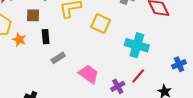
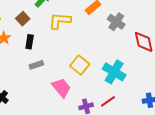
brown square: (33, 15) -> (23, 19), turned 32
yellow square: (101, 23) -> (80, 65), moved

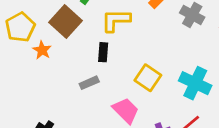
brown square: (23, 19) -> (65, 22), size x1.6
black rectangle: (30, 42) -> (103, 52), moved

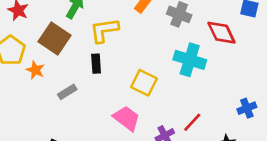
gray rectangle: (89, 83) -> (67, 92), moved
cyan cross: (195, 83) -> (190, 60), moved

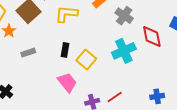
cyan cross: (190, 60) -> (124, 51), turned 35
black rectangle: (96, 64) -> (65, 50), moved

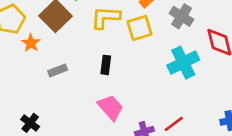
yellow square: (86, 59) -> (140, 28), moved, turned 36

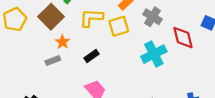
orange star: (31, 43) -> (62, 42), moved
black rectangle: (106, 65) -> (91, 56), turned 48

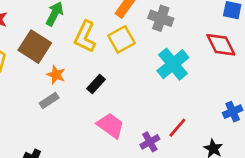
yellow L-shape: (91, 18) -> (85, 37), turned -55
red diamond: (183, 38) -> (221, 45), moved

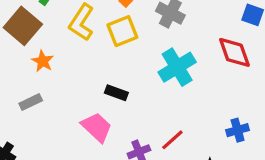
black rectangle: (96, 84) -> (116, 93), moved, turned 60
gray rectangle: (49, 101) -> (31, 102), moved

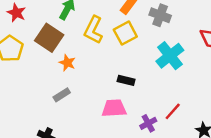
pink trapezoid: (97, 127) -> (114, 108), turned -40

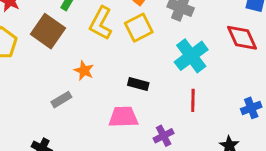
orange star: (67, 63) -> (84, 71), moved
red line: (173, 111) -> (193, 100), moved, turned -42

